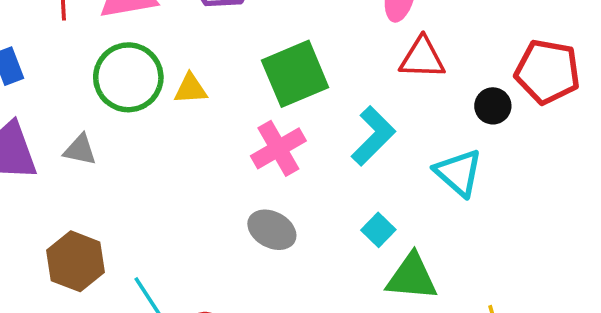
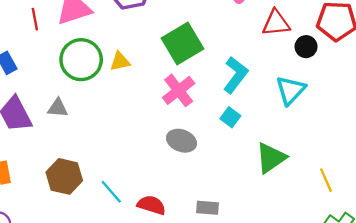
red triangle: (422, 58) -> (276, 23), moved
cyan triangle: (458, 173) -> (291, 90), turned 40
cyan square: (378, 230) -> (230, 117), moved
green triangle: (412, 277) -> (271, 158), turned -32

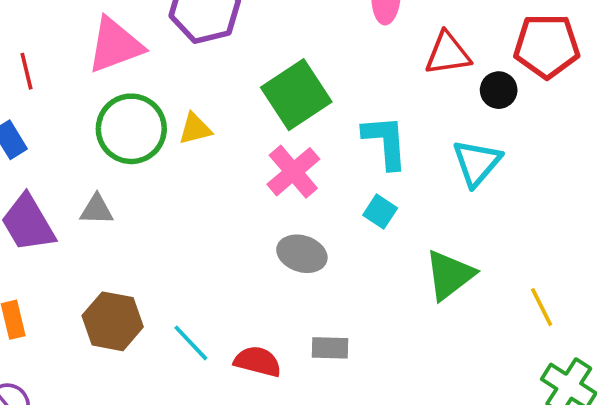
red line: (35, 19) -> (27, 71), moved
cyan L-shape: (236, 75) -> (385, 142), turned -39
gray rectangle: (207, 208) -> (330, 348), moved

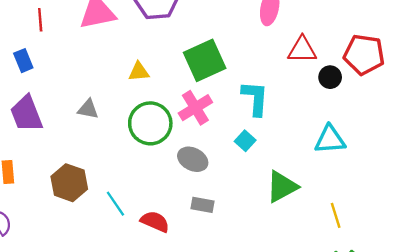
green circle: (131, 129) -> (150, 123), moved
cyan triangle: (477, 163) -> (330, 140), moved, turned 36
gray triangle: (97, 210) -> (88, 109), moved
gray rectangle: (330, 348) -> (202, 205), moved

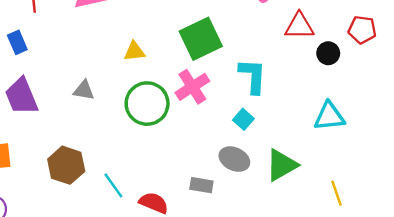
red pentagon: (364, 55) -> (362, 30), size x0.7
gray ellipse: (193, 159) -> (234, 159), moved

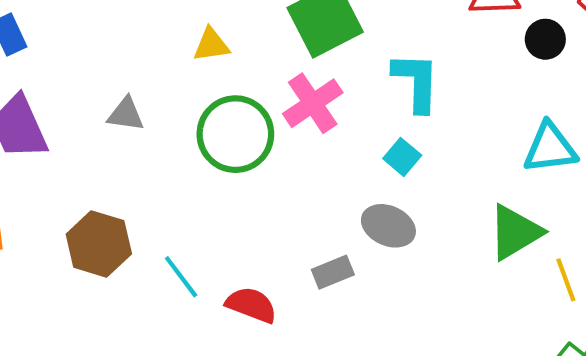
green triangle: (282, 165) -> (515, 232), moved
gray rectangle: (201, 185) -> (333, 272), turned -30

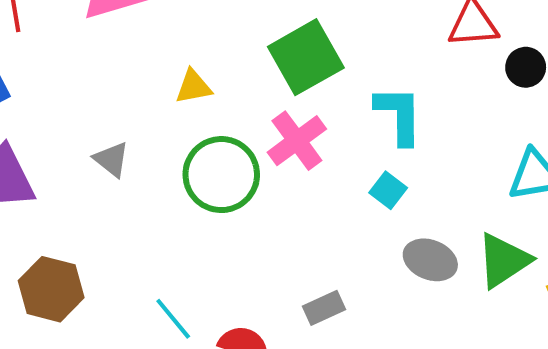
gray triangle: (126, 114) -> (111, 159), turned 33
gray ellipse: (388, 226) -> (430, 260), moved
brown hexagon: (99, 244) -> (51, 289), moved

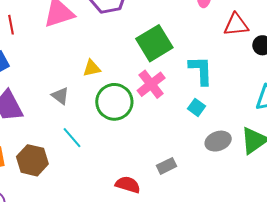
yellow triangle: (194, 87) -> (92, 68), moved
gray ellipse: (430, 260) -> (218, 141), turned -40
cyan line: (173, 319) -> (72, 138), moved

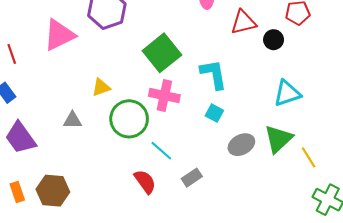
pink cross: (151, 84) -> (164, 96), turned -32
gray triangle: (60, 96) -> (72, 120), turned -30
cyan line: (72, 138) -> (161, 151), moved
red semicircle: (128, 185) -> (145, 182), moved, turned 45

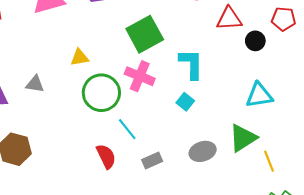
gray triangle: (72, 120) -> (35, 84), moved
gray ellipse: (241, 145) -> (203, 151), moved

